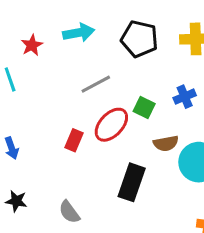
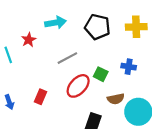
red star: (32, 45) -> (29, 40), moved
blue cross: (185, 97) -> (129, 67), turned 32
red rectangle: (74, 140) -> (40, 97), moved

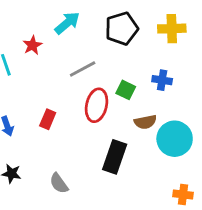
cyan arrow: (56, 23) -> (67, 23), turned -30
black pentagon: (97, 27) -> (122, 29), turned -30
red ellipse: (78, 86) -> (97, 105), turned -30

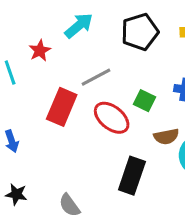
red ellipse: (97, 105) -> (112, 118), turned -64
red rectangle: (48, 119) -> (62, 107), moved, size x1.6

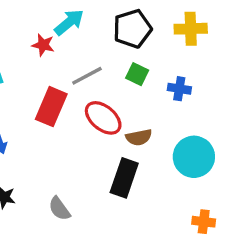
red star: (40, 51) -> (43, 45), moved, turned -30
green square: (144, 101) -> (137, 74), moved
brown semicircle: (166, 137) -> (139, 137), moved

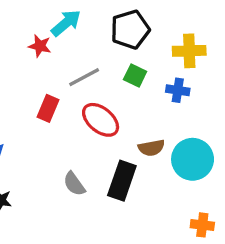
yellow cross: (191, 29) -> (189, 51), moved
red rectangle: (51, 107) -> (48, 108), size x0.7
brown semicircle: (139, 137) -> (151, 148), moved
gray semicircle: (59, 209) -> (74, 184), moved

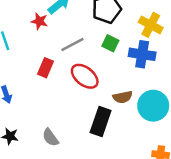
yellow cross: (189, 51) -> (151, 25), turned 30
blue cross: (178, 90) -> (142, 54), size x1.5
gray semicircle: (74, 184) -> (50, 137), moved

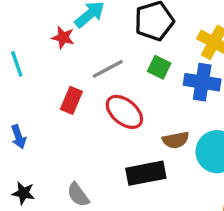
black rectangle: (101, 122) -> (146, 173), turned 60

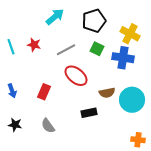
red star: (63, 37) -> (34, 45), moved
red rectangle: (71, 100) -> (44, 92), moved
black rectangle: (146, 173) -> (89, 113), size x0.7

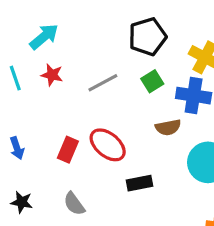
cyan arrow: (55, 17) -> (44, 37), moved
green square: (97, 49) -> (152, 81), turned 32
red ellipse: (76, 76) -> (108, 145), moved
brown semicircle: (107, 93) -> (168, 127), moved

